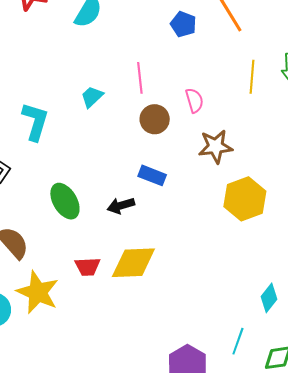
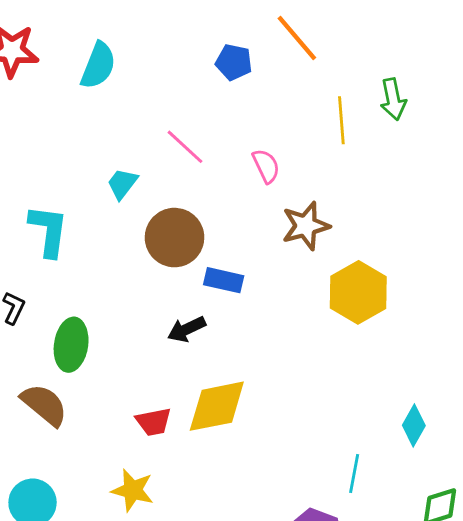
pink line: (140, 78) -> (185, 147), turned -32
brown circle: (155, 119) -> (175, 238), moved, size x1.4
green ellipse: (65, 201) -> (71, 345), moved, turned 48
yellow star: (38, 292) -> (133, 490), moved, size x0.7
cyan line: (238, 341) -> (354, 474), moved

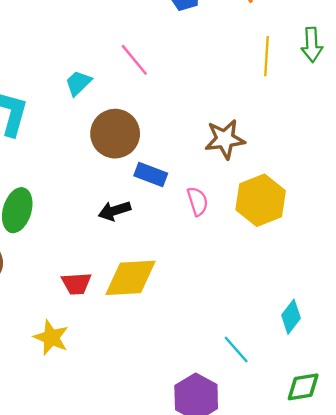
pink semicircle: (266, 166) -> (198, 201), moved
cyan line: (354, 474) -> (236, 349), turned -60

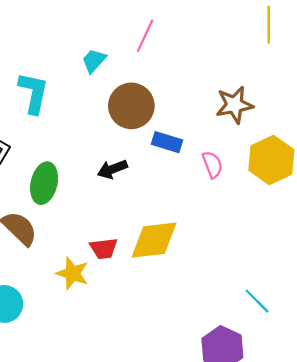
pink line: (134, 60) -> (145, 36), turned 68
black arrow: (115, 211) -> (112, 169), moved
yellow star: (51, 338) -> (72, 273), moved

